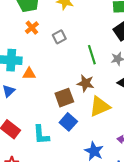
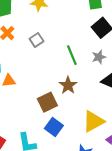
brown star: (86, 83) -> (68, 85), turned 30
yellow triangle: (100, 106) -> (93, 121), moved

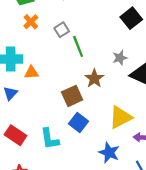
green line: (72, 55) -> (78, 46), moved
gray star: (99, 57) -> (120, 58), moved

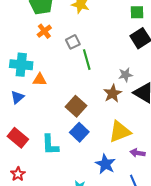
brown star: (94, 79) -> (113, 94), moved
brown square: (72, 96) -> (76, 106), turned -30

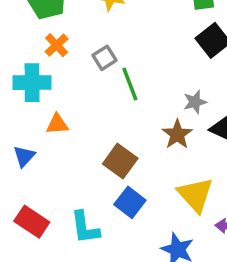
cyan cross: (21, 65) -> (32, 83), moved
yellow triangle: (120, 132) -> (195, 195), turned -45

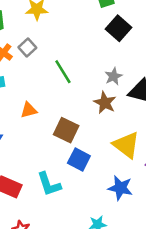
gray square: (104, 58) -> (27, 47), moved
orange triangle: (57, 124) -> (29, 110), moved

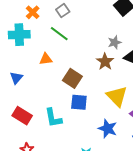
gray square: (27, 47) -> (63, 11), moved
green line: (63, 72) -> (59, 34), moved, turned -30
blue square: (79, 159) -> (79, 102), turned -30

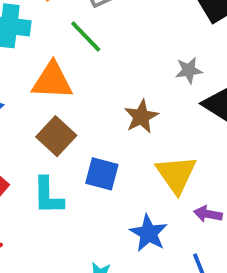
orange triangle: (46, 59) -> (52, 81), size x1.6
brown star: (105, 62) -> (141, 117), moved
brown square: (72, 78) -> (56, 136), moved

